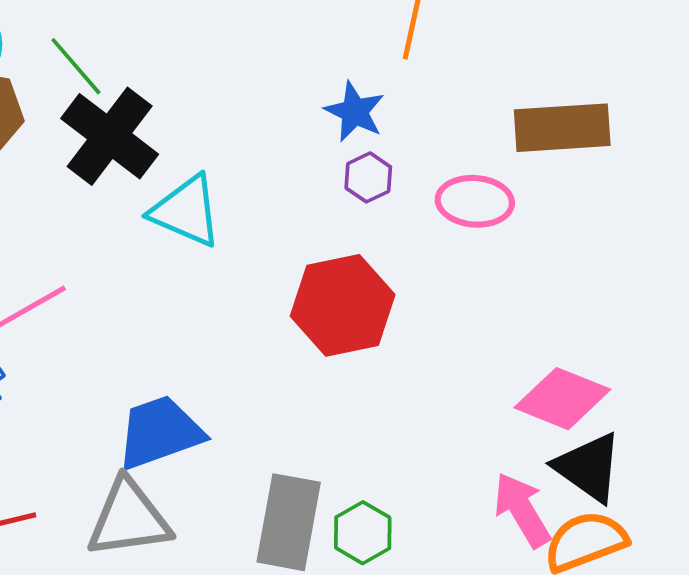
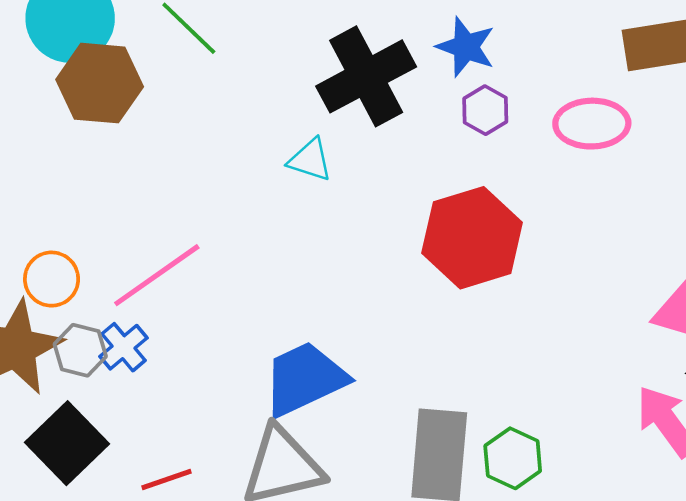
black cross: (110, 136) -> (366, 76), moved, turned 30
cyan triangle: (186, 211) -> (310, 160), size x0.6

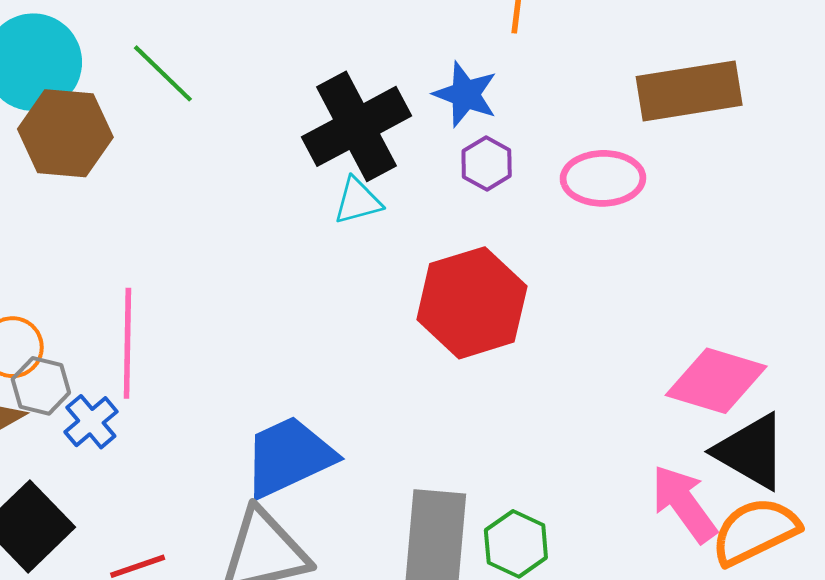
cyan triangle: (310, 160) -> (358, 201), moved, turned -33
pink line: (157, 275) -> (127, 343), turned -54
gray hexagon: (80, 350) -> (41, 386), moved

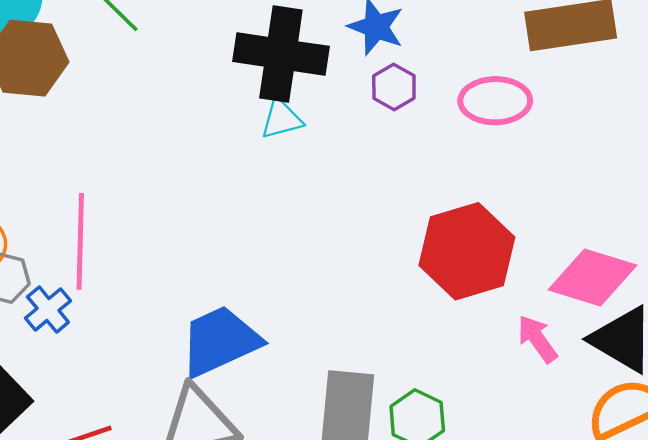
black cross: (356, 126) -> (281, 54), turned 36
red hexagon: (472, 303) -> (467, 251), moved
pink arrow: (684, 504) -> (537, 339), moved, size x0.7

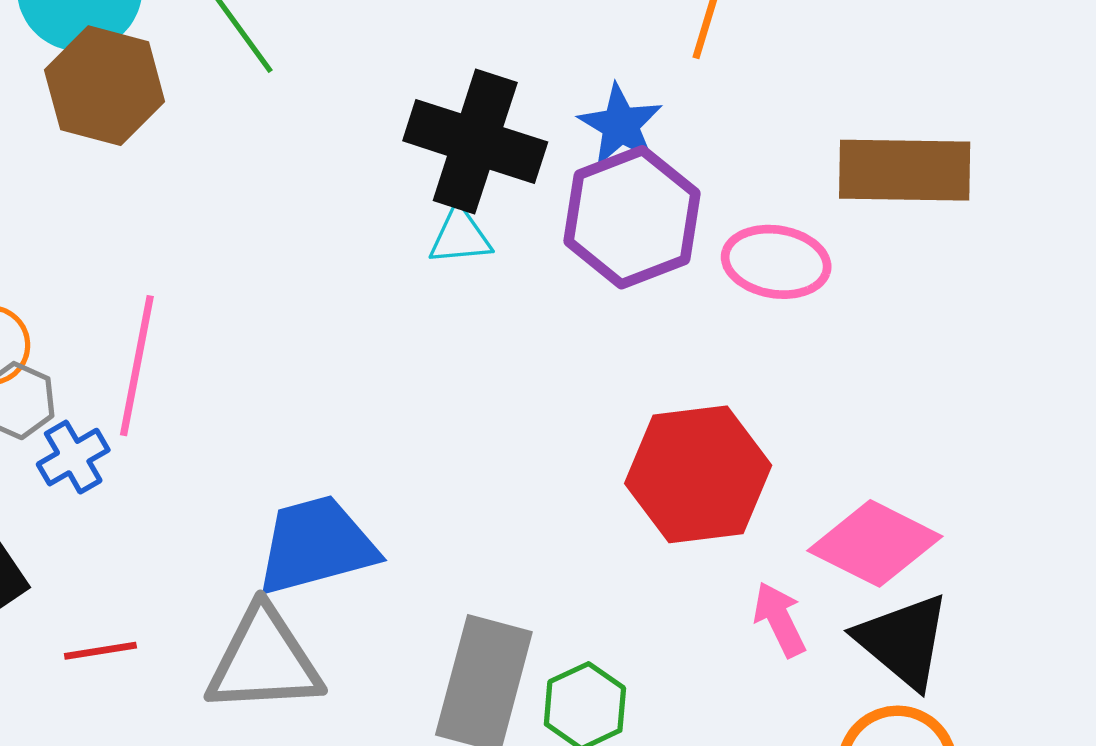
purple hexagon: (394, 87) -> (632, 217), size x2.0

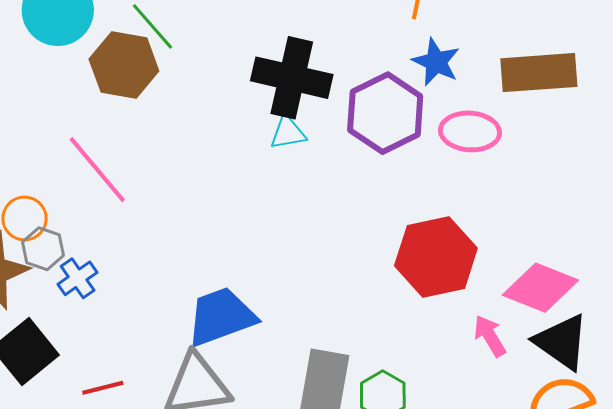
brown hexagon: (105, 86) -> (124, 65), moved
blue star: (620, 125) -> (436, 62), moved
pink line: (137, 366) -> (97, 170), moved, turned -46

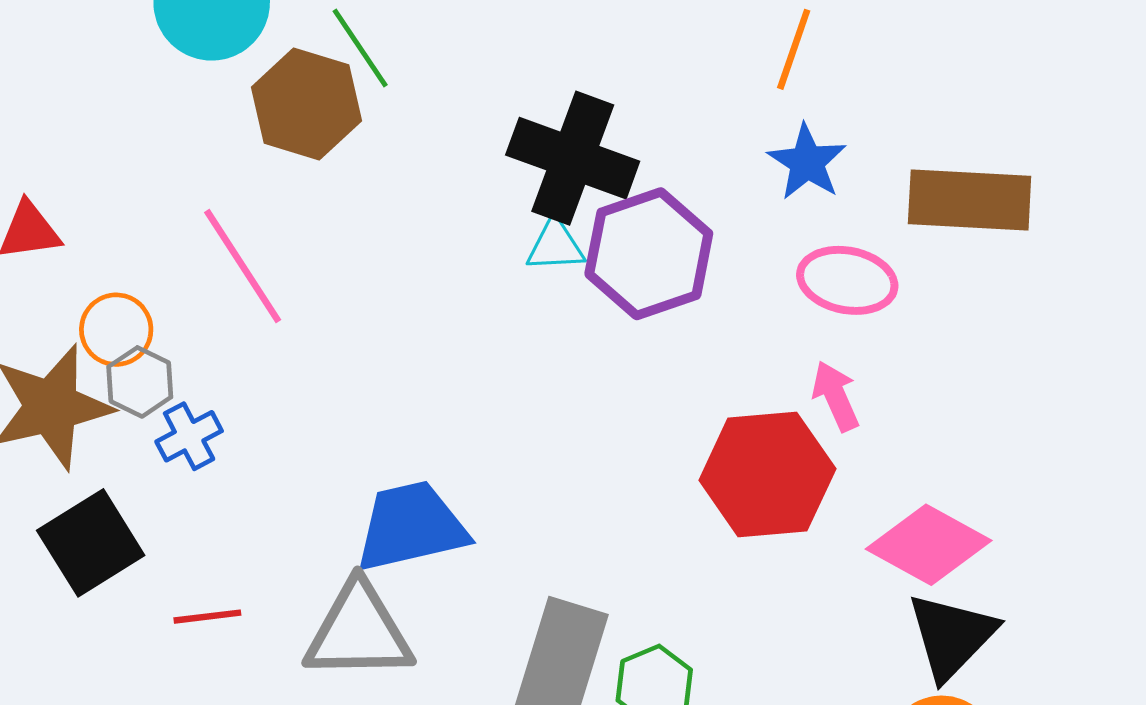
purple hexagon: (385, 113) -> (649, 254), moved
pink arrow: (490, 336) -> (836, 396), moved
black triangle: (562, 342) -> (952, 636), turned 32

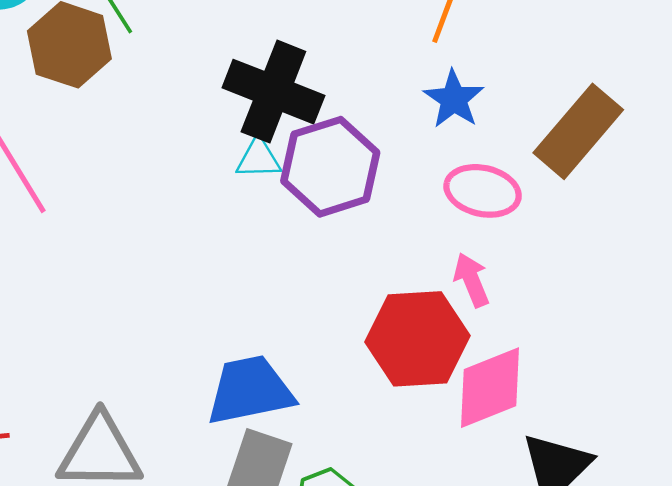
brown rectangle: (970, 200) -> (578, 131), turned -54
blue trapezoid: (411, 527) -> (250, 390), moved
pink diamond: (929, 545) -> (490, 388), moved, turned -52

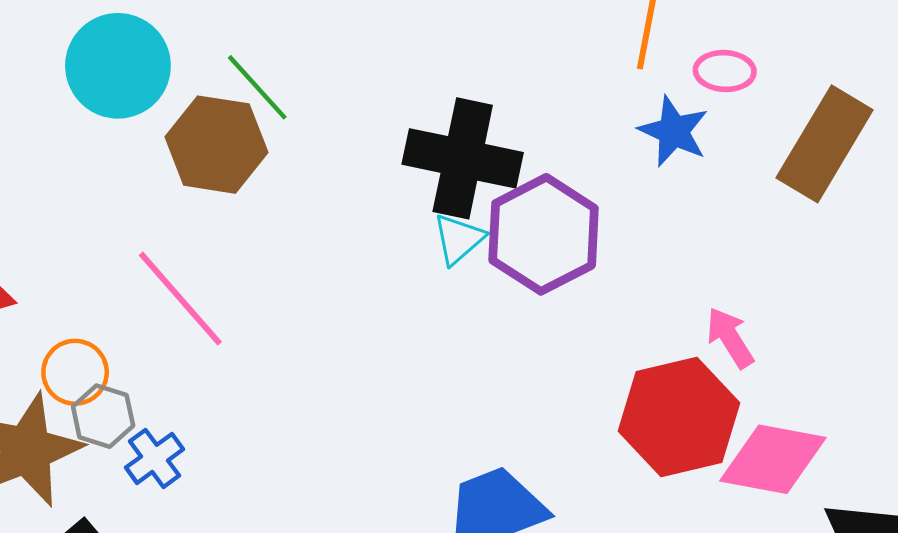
cyan triangle: (258, 158) -> (459, 239), turned -30
pink ellipse: (483, 191) -> (725, 71), moved, size x0.7
pink diamond: (490, 388) -> (773, 459), turned 42

